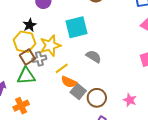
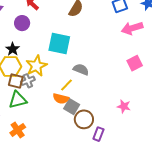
cyan square: (77, 27) -> (59, 43), turned 35
brown square: (27, 57) -> (16, 81), turned -35
yellow line: (62, 68) -> (66, 85), moved
brown circle: (97, 98) -> (84, 119), moved

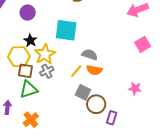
black star: (13, 49) -> (30, 40), moved
gray cross: (28, 81) -> (47, 71), moved
orange semicircle: (61, 99) -> (94, 70), moved

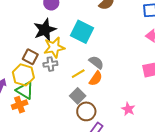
black star: (30, 40) -> (45, 30), size x1.6
yellow hexagon: (19, 57) -> (23, 75), moved
orange semicircle: (94, 70) -> (96, 79), turned -84
green triangle: (29, 89) -> (25, 90), moved, turned 30

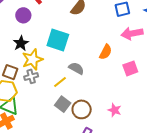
black star: (45, 30) -> (21, 43), size x0.7
orange semicircle: (96, 79) -> (106, 52), moved
brown circle: (86, 111) -> (82, 109), moved

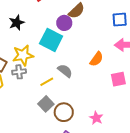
purple circle: (23, 15) -> (64, 23), moved
black star: (21, 43) -> (17, 23), moved

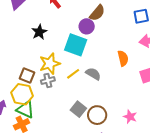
orange semicircle: (96, 59) -> (123, 58), turned -42
yellow line: (47, 82) -> (73, 74), moved

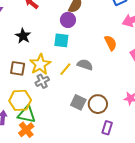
cyan square: (76, 45) -> (61, 40), size x0.7
brown square: (27, 75) -> (18, 68), moved

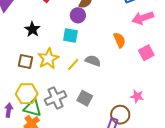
gray cross: (42, 81) -> (55, 98), moved, size x1.5
brown circle: (98, 104) -> (120, 115), moved

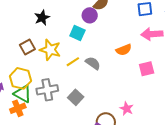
orange semicircle: (119, 40) -> (124, 50), turned 77
yellow star: (48, 59) -> (50, 50), turned 30
brown square: (25, 62) -> (27, 47), turned 35

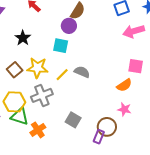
orange semicircle: (124, 50) -> (124, 85), moved
pink square: (147, 69) -> (136, 66), turned 35
gray cross: (47, 90) -> (42, 95), moved
gray square: (76, 97) -> (73, 120), moved
orange cross: (18, 108) -> (38, 130), moved

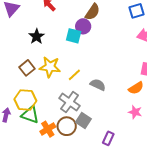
cyan square: (61, 46) -> (74, 36), moved
gray semicircle: (82, 72) -> (98, 85), moved
gray cross: (42, 95) -> (70, 102), moved, turned -35
brown circle: (107, 127) -> (67, 126), moved

